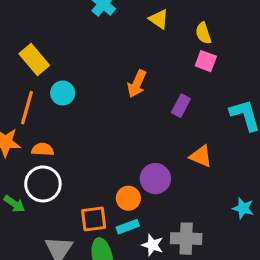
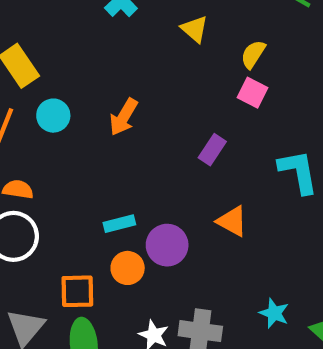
yellow semicircle: (203, 33) -> (253, 54), turned 45
orange arrow: (137, 84) -> (124, 117), moved
cyan star: (243, 208) -> (274, 313), moved
cyan rectangle: (128, 227) -> (119, 224), moved

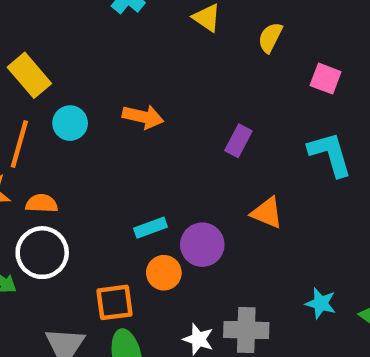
pink square: (253, 93) -> (326, 79), moved
orange arrow: (124, 117) -> (143, 117), turned -102

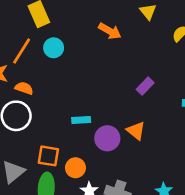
orange arrow: (143, 117) -> (110, 31), moved
orange triangle: (267, 213) -> (136, 131), moved
orange circle: (164, 273) -> (75, 168), moved

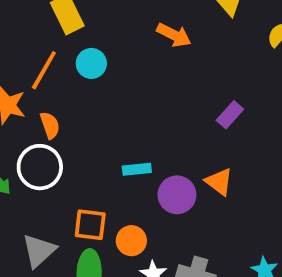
orange semicircle: (24, 88) -> (50, 125), turned 54

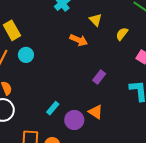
orange arrow: (174, 35) -> (79, 40), moved
cyan rectangle: (137, 169) -> (53, 108), turned -40

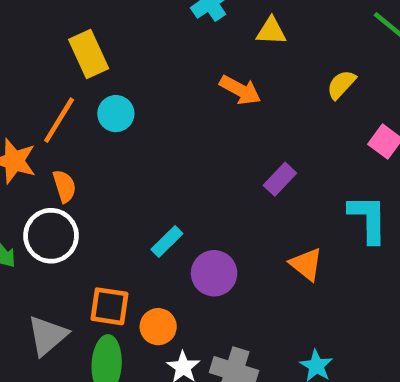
yellow triangle: (95, 20) -> (271, 31), moved, turned -48
orange triangle: (96, 112) -> (306, 264), moved

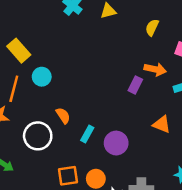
orange arrow: (240, 90) -> (155, 69), moved
orange semicircle: (64, 186) -> (63, 116), moved
white circle: (51, 236) -> (38, 136), moved

